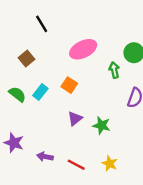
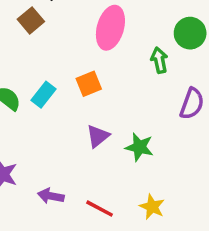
pink ellipse: (83, 49) -> (110, 28), turned -48
brown square: (27, 59) -> (31, 20), moved
orange square: (69, 85) -> (89, 84), turned 35

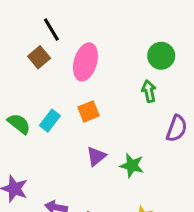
pink ellipse: (110, 28) -> (85, 62), moved
green circle: (190, 33) -> (161, 56), moved

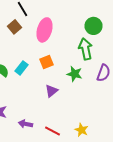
green arrow: (149, 91) -> (86, 49), size x1.5
green star: (132, 166) -> (74, 74), moved

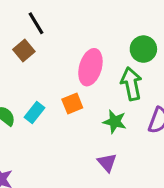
pink ellipse: (44, 30) -> (90, 67), moved
purple triangle: (52, 91) -> (107, 162), moved, turned -32

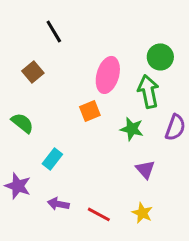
brown square: (24, 51) -> (33, 72), moved
cyan rectangle: (35, 113) -> (52, 159), moved
purple triangle: (107, 162) -> (145, 169), moved

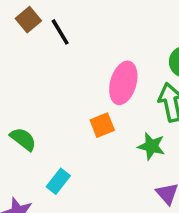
brown square: (33, 72) -> (28, 20), moved

